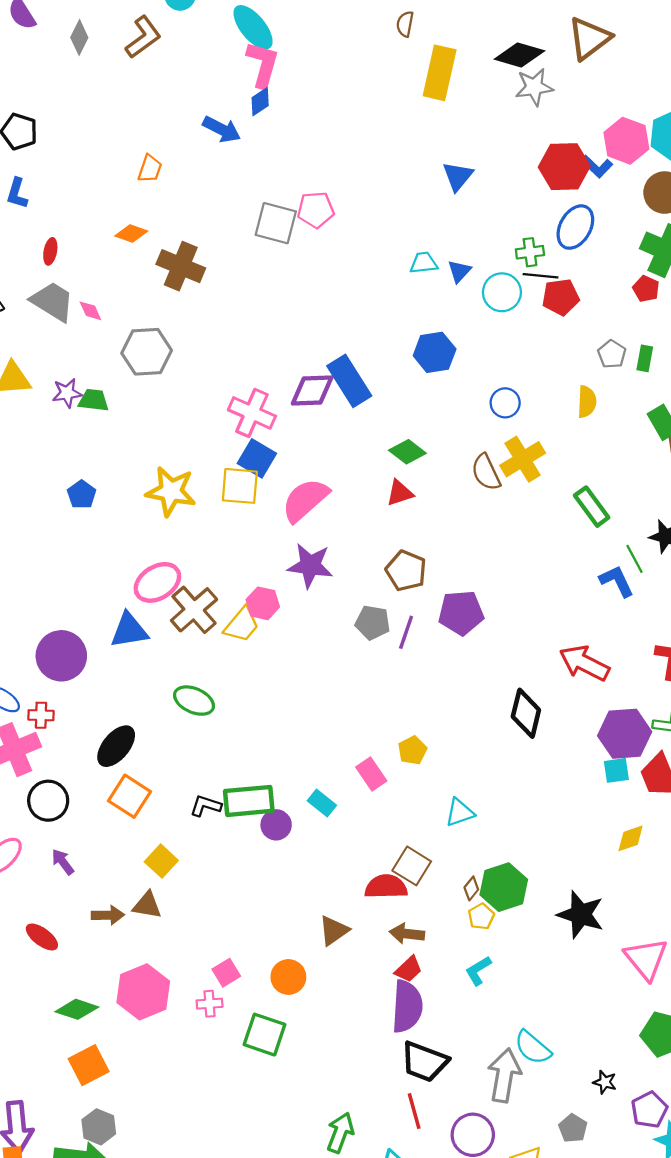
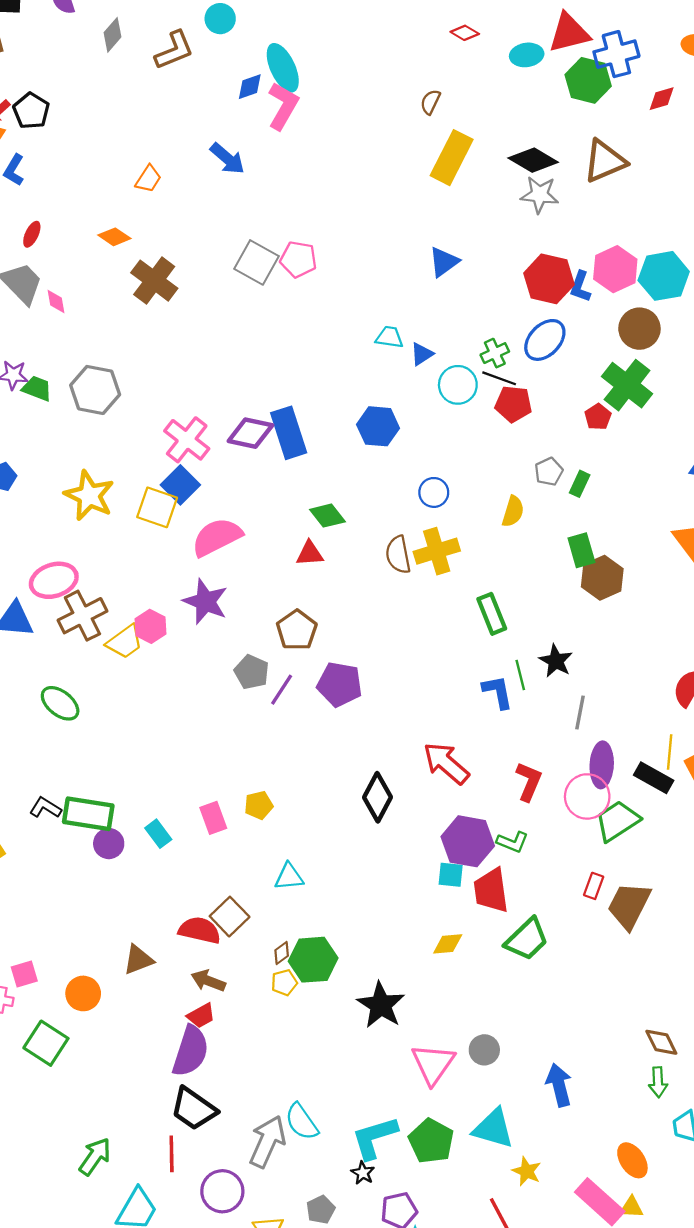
blue diamond: (260, 102) -> (250, 87), moved
blue L-shape: (597, 166) -> (580, 287), turned 52
green cross: (530, 252) -> (495, 353), turned -32
gray hexagon: (147, 352) -> (95, 390), moved
cyan L-shape: (478, 971) -> (374, 1138), moved, size x1.6

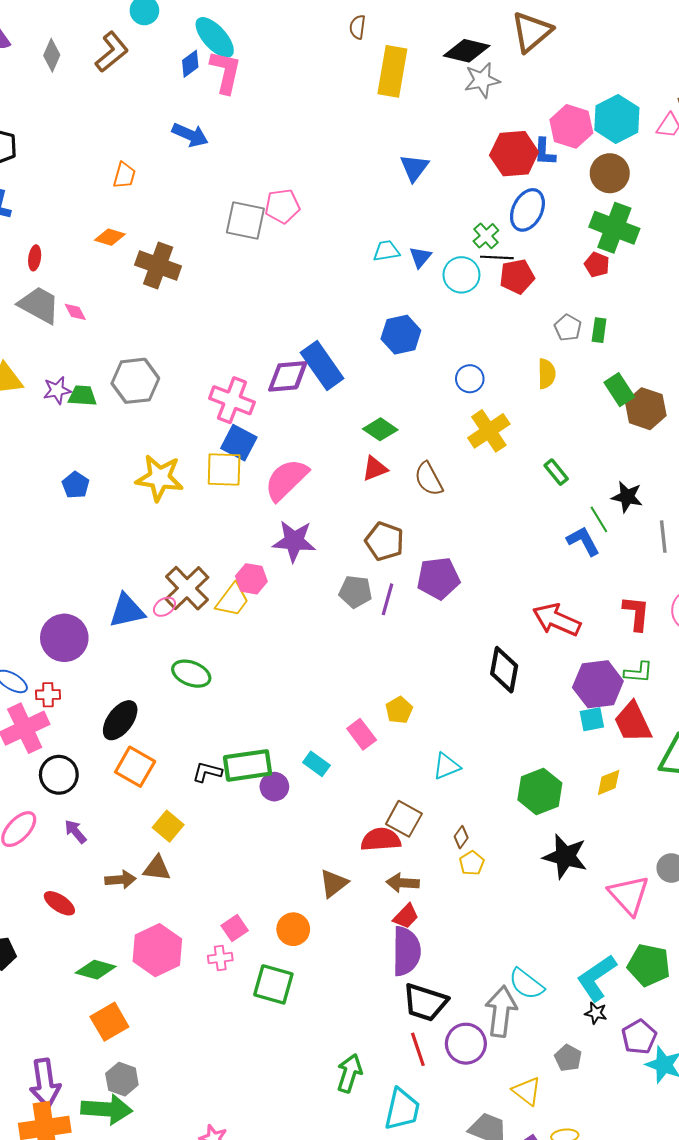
brown semicircle: (398, 555) -> (429, 479), moved
pink ellipse: (54, 580) -> (164, 607), moved, size x0.5
green rectangle: (492, 614) -> (556, 472), size x0.7
green hexagon: (313, 960) -> (540, 791), moved
purple circle: (222, 1191) -> (466, 1044), moved

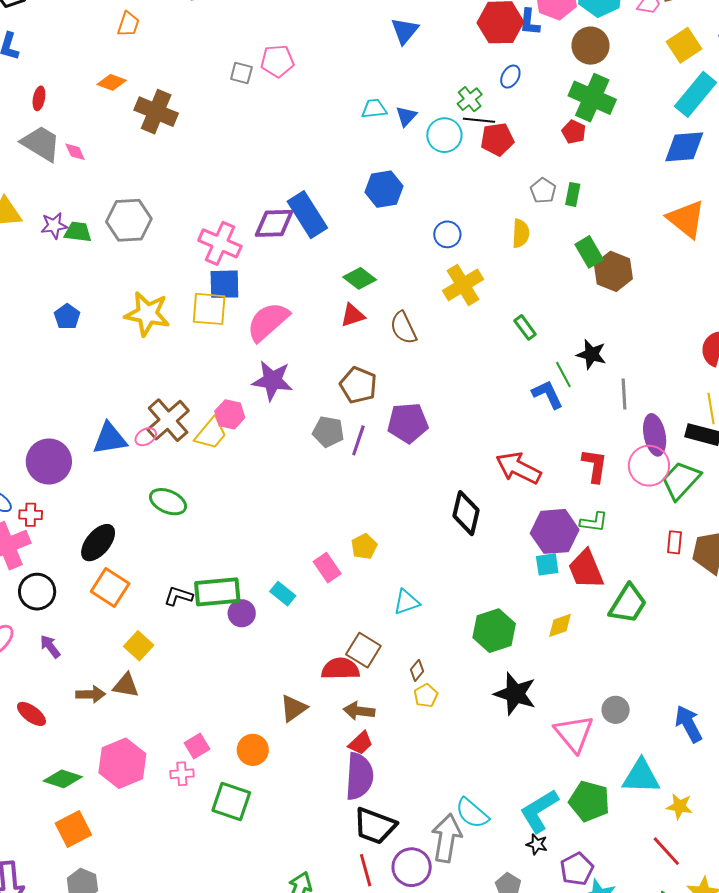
blue ellipse: (527, 210) -> (510, 77), size x0.6
gray square: (245, 221) -> (241, 73), size x0.6
blue square: (239, 443) -> (224, 284), turned -32

